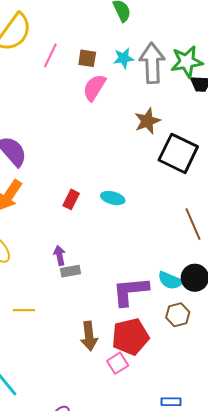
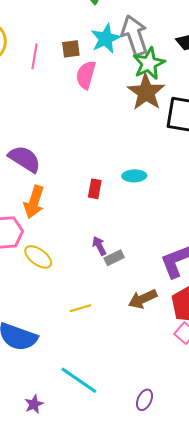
cyan star: (124, 58) -> (106, 39), size x1.4
green star: (187, 62) -> (149, 63), moved
brown star: (147, 121) -> (146, 92), size x1.4
brown arrow: (89, 336) -> (143, 299), moved, turned 88

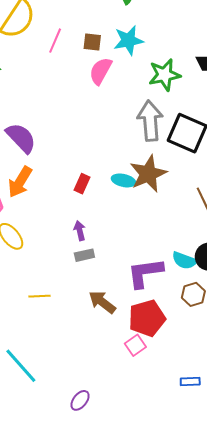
gray arrow: (135, 35) -> (150, 121), moved
brown star: (146, 92) -> (148, 174), moved
purple arrow: (99, 246) -> (80, 231), moved
brown arrow: (143, 299) -> (102, 302), turned 48

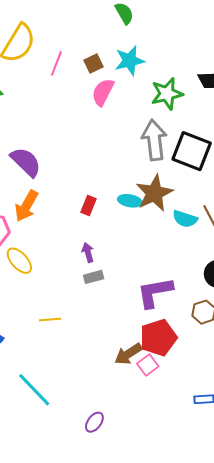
brown square: (92, 42) -> (93, 64), turned -30
cyan semicircle: (184, 260) -> (185, 219), moved
brown arrow: (102, 302) -> (128, 354), moved, turned -68

